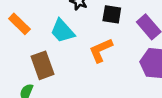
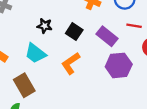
black square: (112, 14) -> (74, 32), turned 35

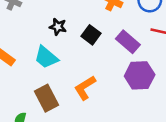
orange L-shape: (71, 63) -> (85, 88), moved
brown rectangle: (24, 85) -> (46, 98), moved

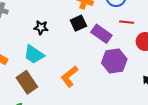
black square: (91, 35) -> (78, 23), moved, turned 35
brown rectangle: (46, 98) -> (27, 82), moved

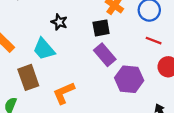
purple rectangle: (101, 34) -> (105, 55), moved
orange L-shape: (69, 76) -> (64, 93), moved

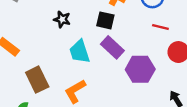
black square: (101, 28) -> (105, 20), turned 30
cyan trapezoid: (44, 49) -> (80, 52), moved, turned 30

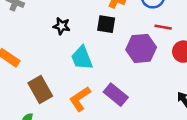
purple rectangle: (112, 47) -> (116, 95), moved
purple hexagon: (140, 69) -> (141, 48), moved

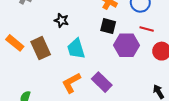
black square: (106, 24) -> (108, 26), moved
brown rectangle: (40, 89) -> (41, 48), moved

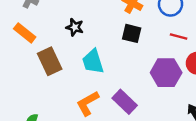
orange rectangle: (15, 43) -> (25, 33), moved
purple hexagon: (127, 45) -> (166, 73), moved

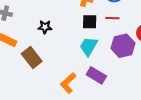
red line: (179, 37) -> (112, 18), moved
cyan trapezoid: (93, 62) -> (89, 46), moved, turned 60

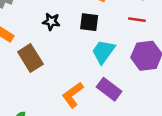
black square: (90, 22) -> (89, 22), moved

